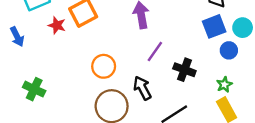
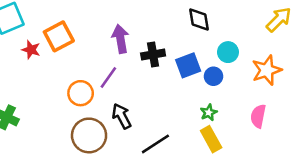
blue square: (214, 26) -> (188, 65), moved
purple line: (155, 52) -> (108, 77), moved
black cross: (184, 70) -> (153, 55), moved, turned -30

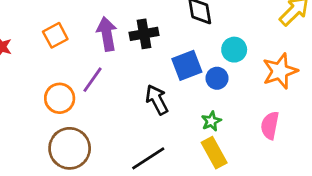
orange square: (59, 36) -> (55, 35), moved, size x0.7
black cross: (153, 55) -> (144, 34), moved
black arrow: (122, 116) -> (157, 100), moved

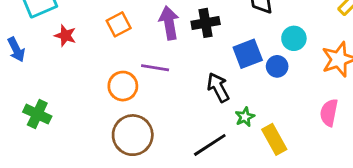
purple line: (92, 80) -> (155, 68), turned 64
green star: (211, 121) -> (245, 117), moved

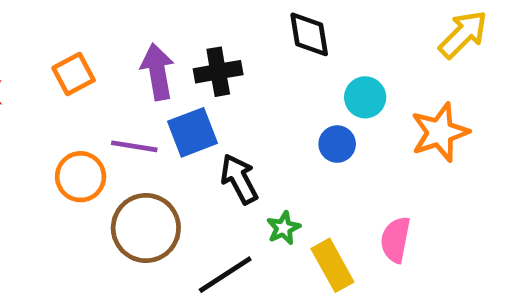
blue square: (248, 54) -> (193, 132), moved
pink semicircle: (329, 113) -> (395, 240), moved
brown circle: (133, 135) -> (146, 228), moved

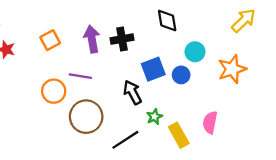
blue square: (193, 132) -> (153, 69), moved

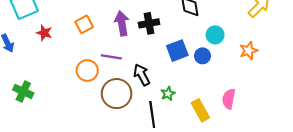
orange star: (232, 69) -> (249, 51), size x0.7
black arrow: (132, 92) -> (142, 75), moved
green star: (154, 117) -> (168, 94), moved
black line: (125, 140) -> (152, 115), turned -65

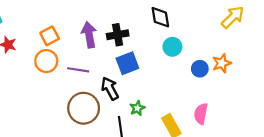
cyan circle: (215, 35) -> (172, 47), moved
blue square: (177, 51) -> (127, 63), moved
blue circle: (202, 56) -> (200, 69), moved
orange circle: (87, 71) -> (46, 61), moved

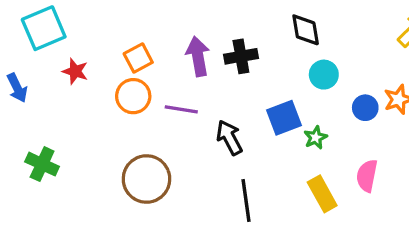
blue square: (127, 63) -> (284, 118), moved
brown circle: (84, 108) -> (146, 179), moved
green star: (137, 108) -> (316, 138), moved

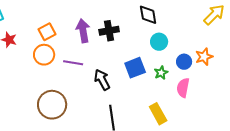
green star: (316, 138) -> (161, 73), moved
pink semicircle: (367, 176) -> (183, 88), moved

